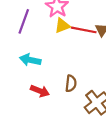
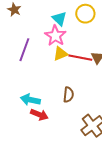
cyan arrow: (30, 60) -> (30, 100), moved
brown semicircle: (71, 83) -> (68, 95), moved

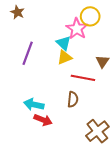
cyan triangle: (59, 19) -> (64, 43), moved
pink star: (55, 36) -> (77, 29), moved
red line: (80, 58) -> (83, 78), moved

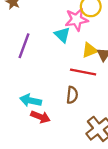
pink star: (77, 29) -> (77, 20), turned 30
yellow triangle: (65, 57) -> (90, 50), moved

